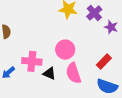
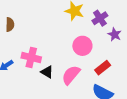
pink circle: (65, 50) -> (82, 46), moved
pink semicircle: (73, 73) -> (71, 75), turned 50

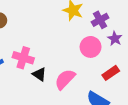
pink circle: (82, 46) -> (91, 47), moved
red rectangle: (103, 68) -> (111, 73), moved

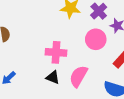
pink cross: (23, 58) -> (56, 52), moved

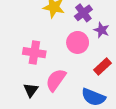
black triangle: (53, 77) -> (31, 90), moved, turned 40

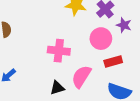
red rectangle: (103, 66) -> (113, 62), moved, turned 30
black triangle: (31, 90) -> (57, 88), turned 40

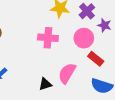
pink cross: (59, 51) -> (48, 38), moved
red rectangle: (113, 62) -> (96, 59), turned 56

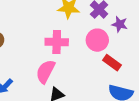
pink semicircle: (67, 73) -> (45, 71), moved

